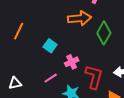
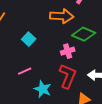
green diamond: (104, 33) -> (84, 34), turned 75
pink cross: (72, 62) -> (68, 51), moved

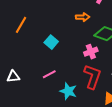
orange arrow: (62, 16) -> (83, 17), size x0.6

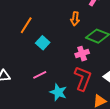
orange arrow: (83, 17) -> (75, 19), turned 96
orange line: (21, 25) -> (26, 25), moved

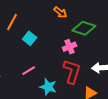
orange arrow: (75, 19) -> (60, 12), turned -56

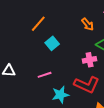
red L-shape: (72, 72) -> (87, 85), turned 85
cyan star: (48, 87) -> (60, 95), turned 30

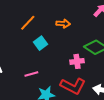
orange arrow: (88, 24) -> (63, 24), moved, turned -48

